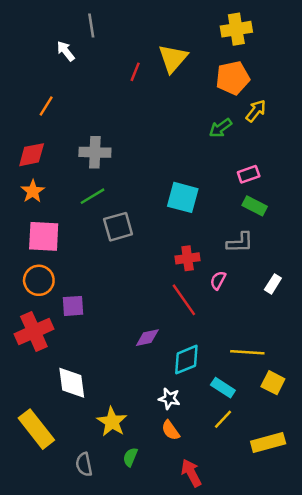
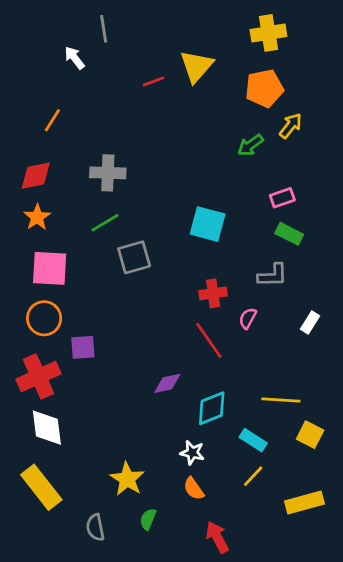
red line: (135, 72) -> (153, 81), turned 48
white diamond: (72, 383) -> (47, 428), moved

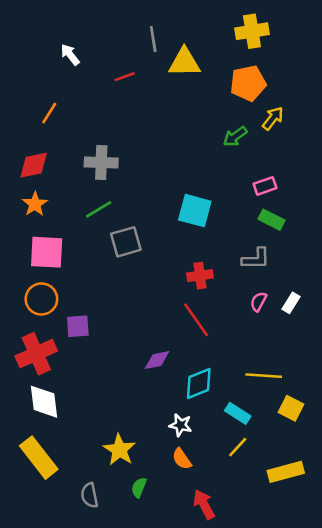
gray line: (104, 29) -> (153, 39), moved
yellow triangle: (196, 66) -> (184, 62), turned 48
red line: (153, 81) -> (125, 77), moved
pink semicircle: (248, 318) -> (258, 302), moved

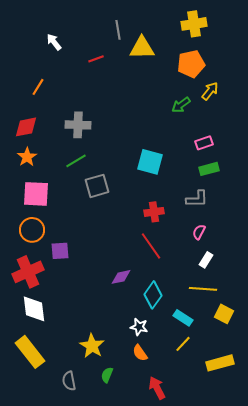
green rectangle: (271, 220) -> (209, 169), turned -42
white rectangle: (291, 303) -> (206, 260), moved
cyan diamond: (199, 383) -> (153, 295), turned -32

